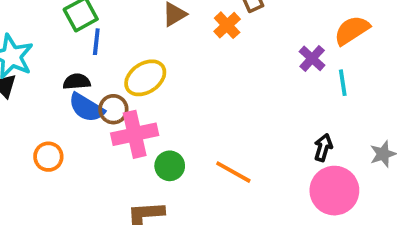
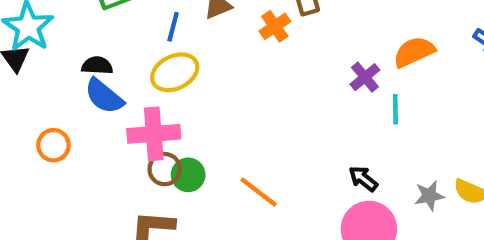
blue line: (96, 42) -> (173, 27), moved
brown circle: (113, 109) -> (165, 169), moved
black arrow: (323, 147) -> (363, 179), turned -76

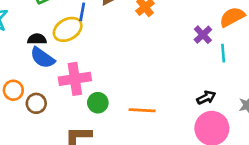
yellow ellipse: (175, 72) -> (68, 29), moved
brown circle: (165, 169) -> (36, 103), moved
black arrow: (363, 179) -> (206, 98), turned 120
orange line: (259, 192) -> (142, 110), turned -30

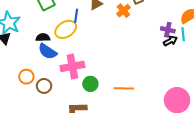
purple cross: (203, 35) -> (168, 30), turned -32
cyan line: (223, 53) -> (183, 34), moved
black arrow: (206, 98) -> (170, 41), moved

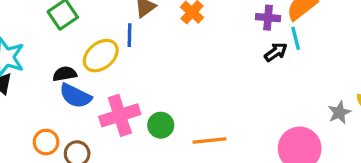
blue line: (76, 16) -> (130, 35), moved
purple cross: (168, 30) -> (268, 18), moved
green circle: (90, 84) -> (161, 125), moved

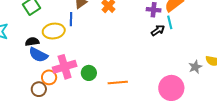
yellow ellipse: (101, 56) -> (54, 31), turned 30
orange circle: (46, 142) -> (49, 77), moved

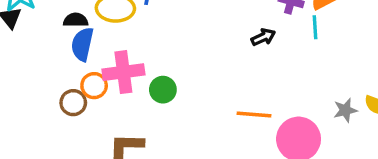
black arrow: (158, 30) -> (263, 37), moved
blue semicircle: (38, 55) -> (82, 44), turned 66
orange line: (118, 82) -> (254, 115), moved

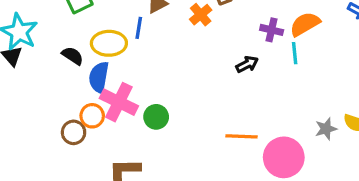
black semicircle: (76, 20) -> (73, 56), turned 35
blue semicircle: (82, 44) -> (99, 77), moved
pink cross: (123, 72) -> (119, 102), turned 36

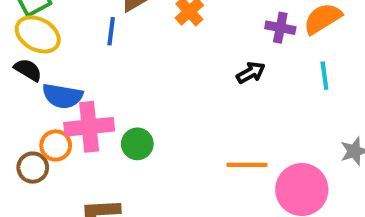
yellow ellipse: (109, 43) -> (38, 34), moved, turned 32
cyan line: (295, 53) -> (324, 76), moved
blue semicircle: (99, 77) -> (62, 96), turned -88
pink cross: (119, 102) -> (89, 127), turned -30

